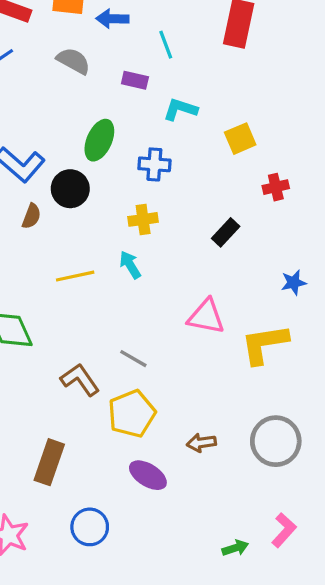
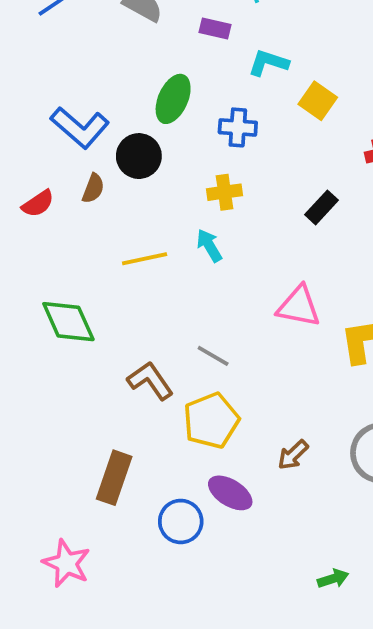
yellow square: (240, 139) -> (318, 101), moved, turned -32
brown arrow: (201, 443) -> (293, 455), turned -36
blue circle: (90, 527) -> (181, 521), moved

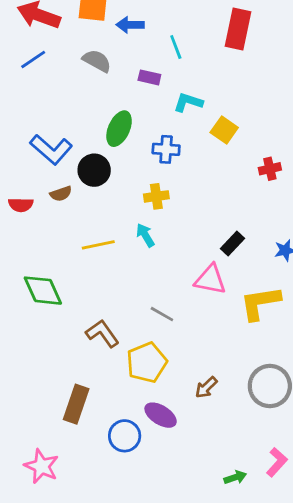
brown semicircle: (93, 188) -> (61, 194), turned 50
red semicircle: (38, 204) -> (21, 205), turned 35
black rectangle: (322, 207) -> (232, 243), moved
gray line: (213, 356) -> (162, 314), moved

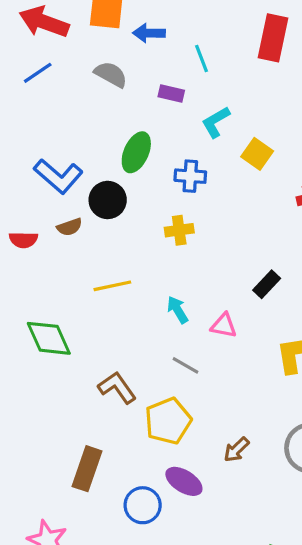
cyan L-shape: (188, 102) -> (216, 122), turned -48
cyan arrow: (145, 235) -> (178, 310), moved
pink triangle: (210, 279) -> (224, 326), moved, size x0.7

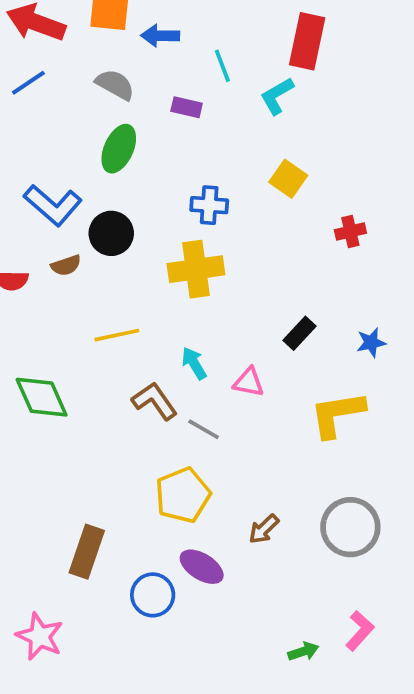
cyan L-shape: (216, 122) -> (277, 96), moved
green ellipse: (136, 152) -> (119, 149), moved
yellow cross: (179, 230) -> (196, 269), size x1.6
brown L-shape: (117, 388) -> (155, 401), moved

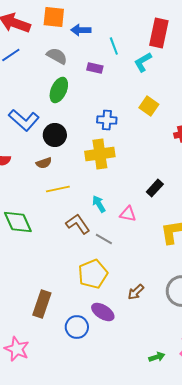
brown semicircle: (66, 265) -> (44, 163), moved

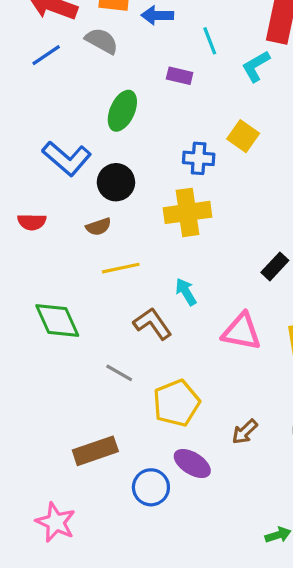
gray semicircle: (57, 56) -> (102, 41), moved
yellow square: (149, 106) -> (243, 136), moved
pink triangle: (128, 214) -> (242, 332), moved, size x1.5
gray line: (104, 239) -> (119, 373), moved
brown rectangle: (42, 304) -> (95, 451), turned 52

